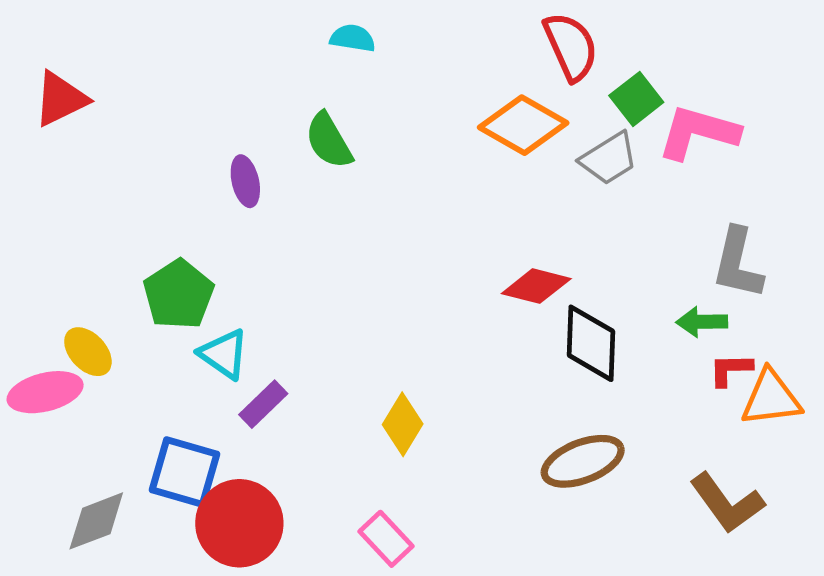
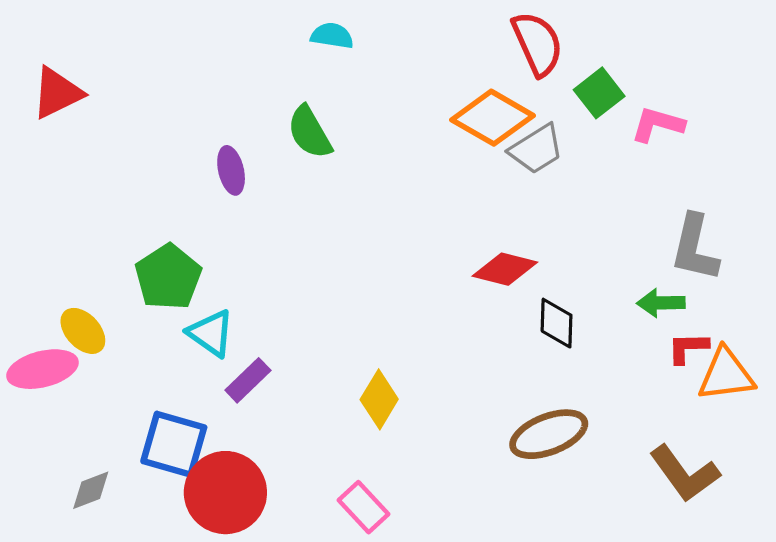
pink L-shape: (698, 132) -> (658, 124), size x0.7
gray trapezoid: (609, 159) -> (536, 149), moved
black diamond: (591, 343) -> (557, 323), size x0.7
gray diamond: (96, 521) -> (91, 490), size x0.7

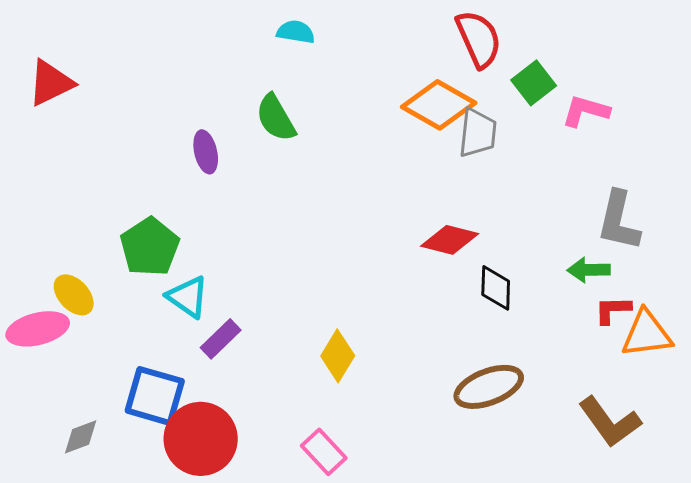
gray trapezoid: (536, 149) -> (478, 133), turned -52

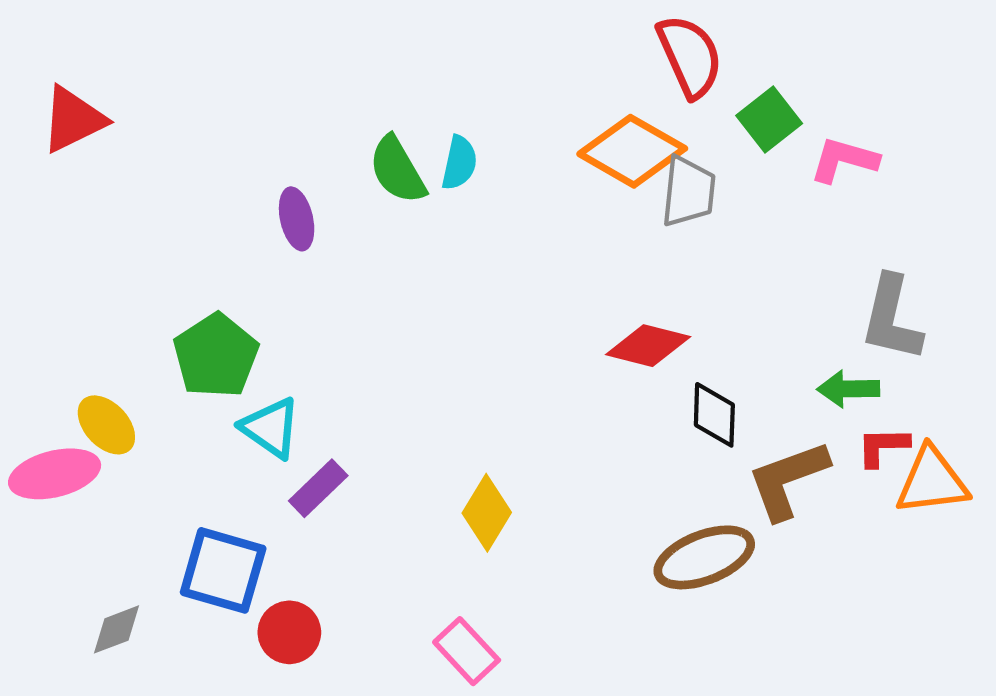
cyan semicircle: (296, 32) -> (459, 163), moved, turned 93
brown L-shape: (610, 422) -> (788, 480), moved, turned 106
red circle: (201, 439) -> (289, 632), size x0.6

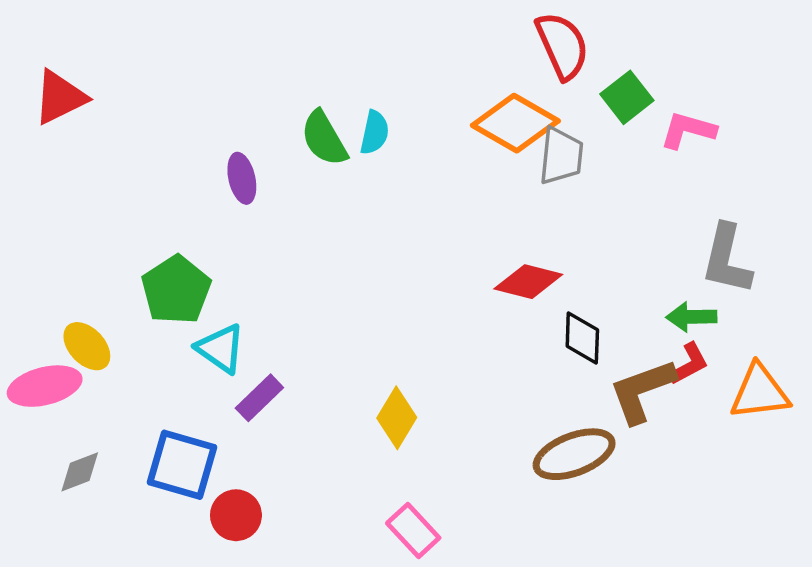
red L-shape: (883, 447) -> (689, 364), moved, turned 153
gray diamond: (116, 629) -> (80, 472), moved
pink rectangle: (467, 651) -> (413, 530), moved

